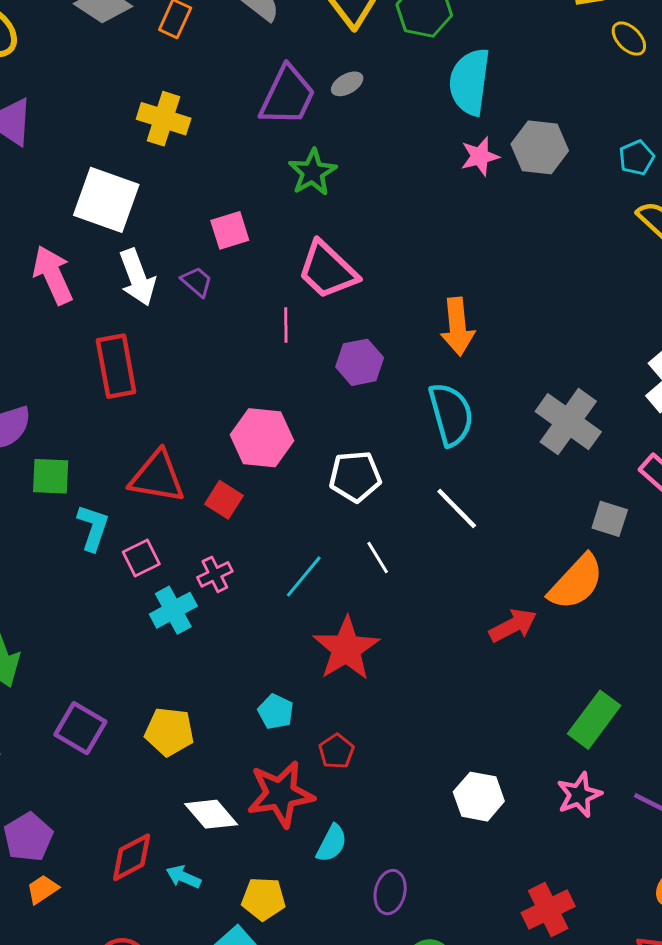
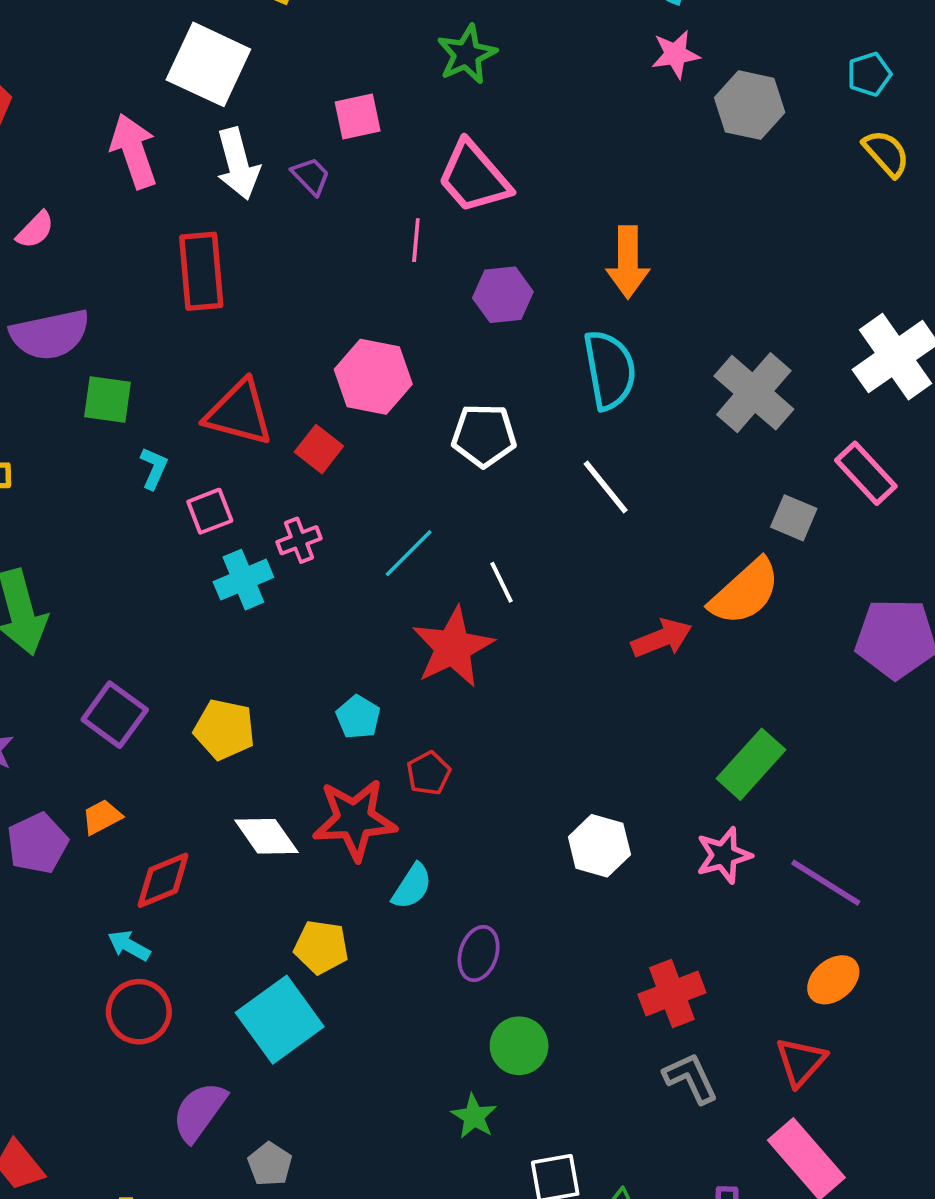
gray hexagon: (540, 147) -> (750, 105), moved
cyan L-shape: (93, 528) -> (154, 468), size x0.7
white line: (378, 557) -> (502, 582), moved
cyan arrow: (183, 877) -> (129, 946), moved
orange trapezoid: (42, 889) -> (102, 817), moved

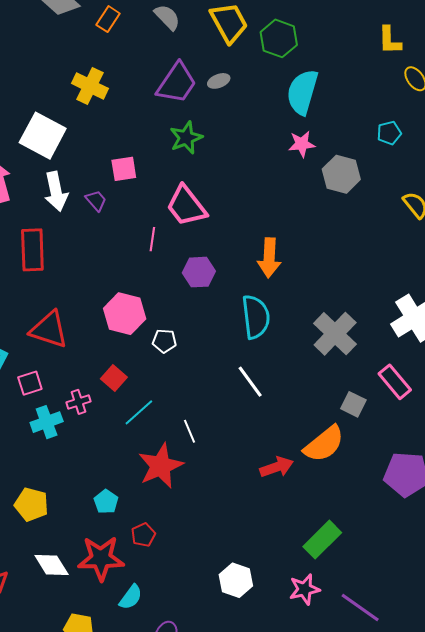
cyan pentagon: (869, 74) -> (389, 133), moved
white pentagon: (484, 435) -> (164, 341), moved, size x0.7
red square: (319, 449) -> (114, 378), moved

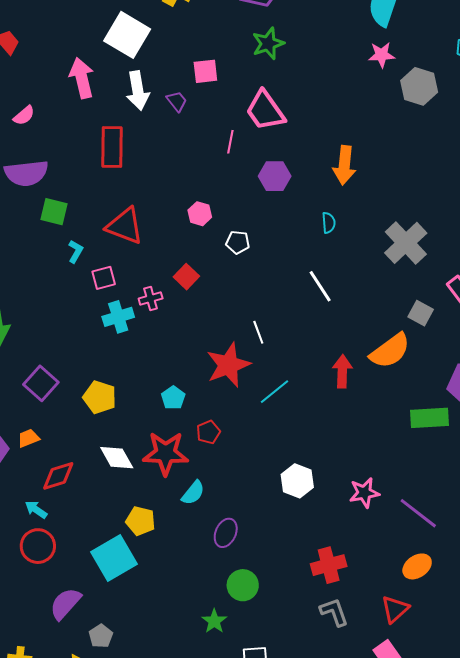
pink hexagon: (125, 314) -> (200, 214), size x0.6
cyan semicircle: (256, 317) -> (329, 223), size x0.5
cyan line: (139, 412) -> (275, 392), moved
red arrow: (277, 467) -> (342, 371), turned -72
green rectangle: (322, 540) -> (430, 418), moved, turned 39

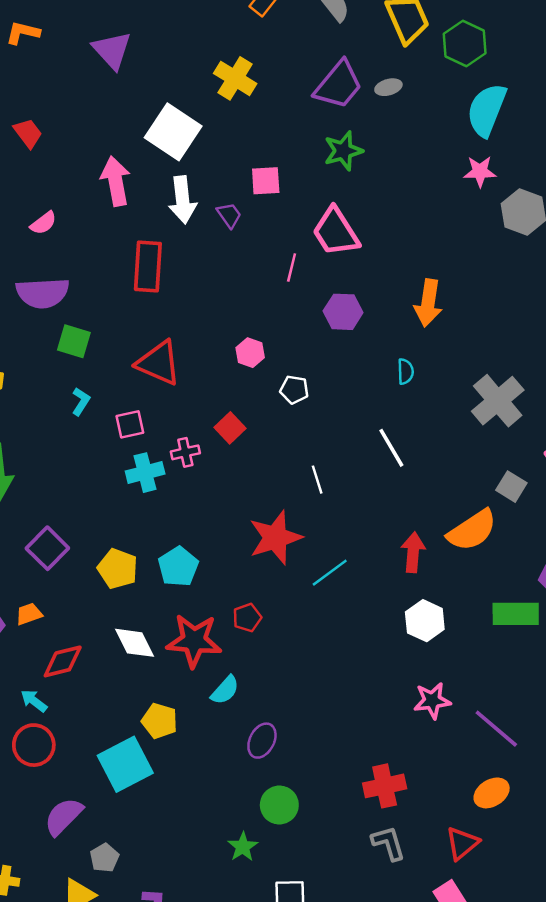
cyan L-shape: (76, 251) -> (81, 401), moved
white line: (258, 332) -> (317, 480), moved
cyan pentagon: (173, 398) -> (178, 567), moved, size x1.4
white hexagon: (297, 481) -> (425, 621), moved

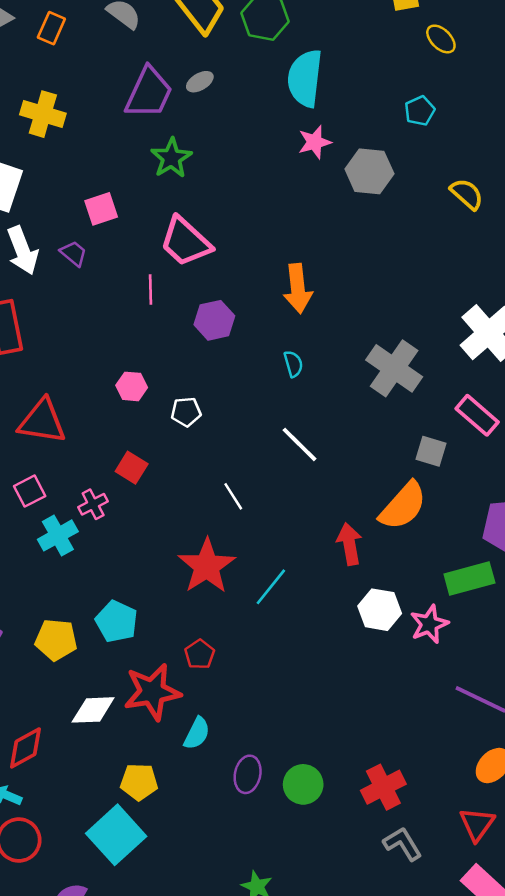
white diamond: (135, 643) -> (93, 710), turned -51
pink star: (432, 701) -> (429, 624), moved
green circle: (279, 805) -> (303, 784), moved

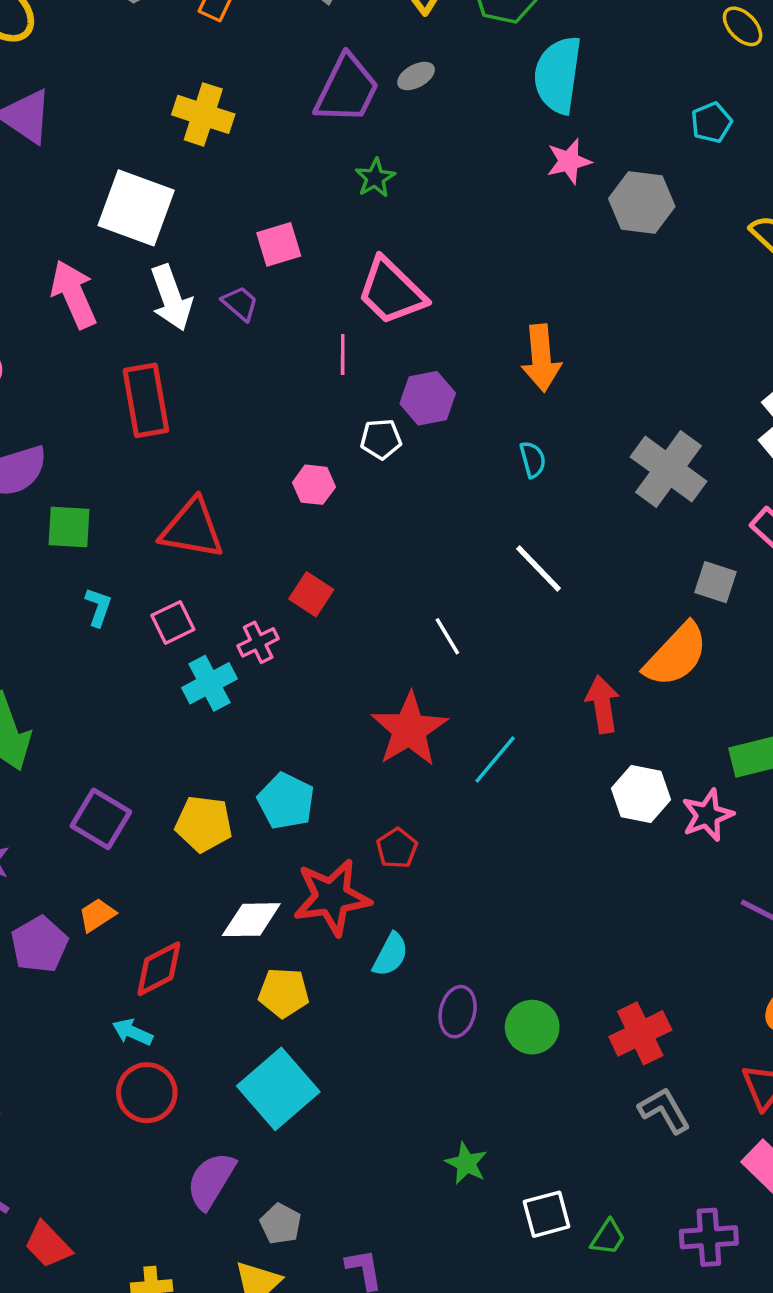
green star: (171, 158) -> (375, 178), size x0.7
white pentagon: (186, 412) -> (381, 439), moved
yellow pentagon: (139, 782) -> (284, 993), moved

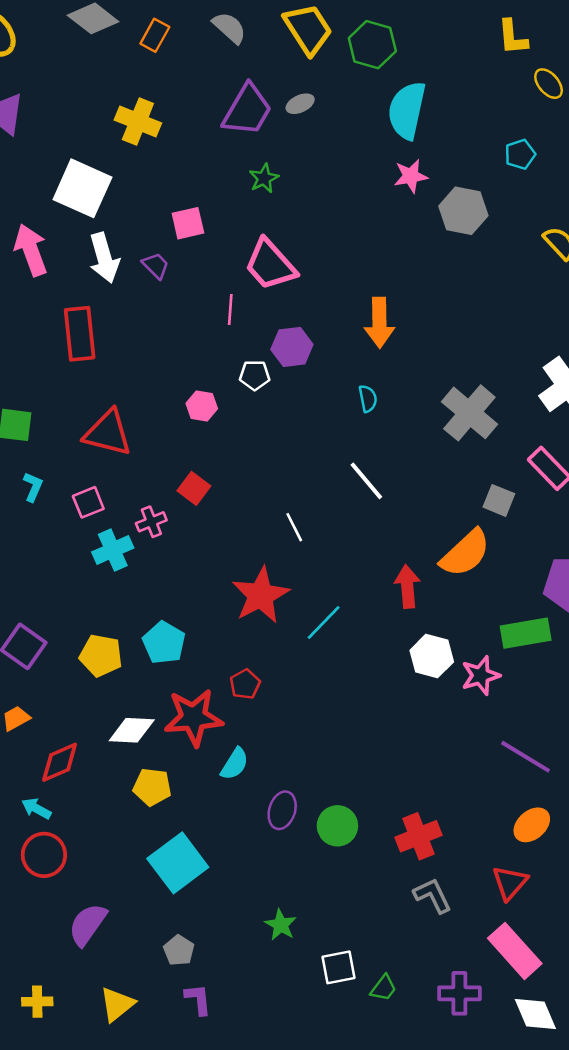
cyan square: (278, 1089) -> (178, 863), moved
gray pentagon: (281, 1224) -> (179, 950), moved

